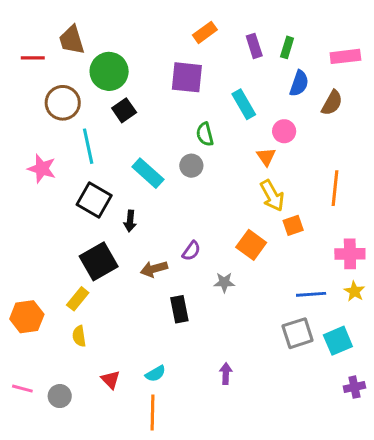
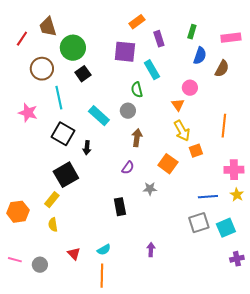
purple rectangle: (254, 46) -> (159, 39), moved
red line: (33, 58) -> (22, 39), turned -56
cyan rectangle: (244, 104) -> (152, 70), moved
brown arrow: (154, 269) -> (137, 138), moved, turned 114

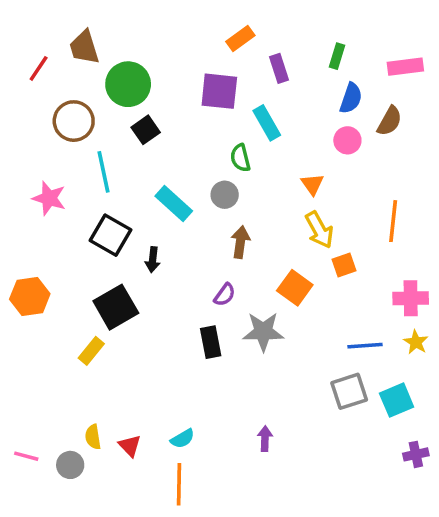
pink circle: (190, 88) -> (347, 140), moved
gray star: (150, 189) -> (263, 332), size x1.6
black rectangle: (120, 207) -> (211, 342), moved
orange hexagon: (18, 212) -> (30, 297), moved
yellow semicircle: (53, 225) -> (93, 437), moved

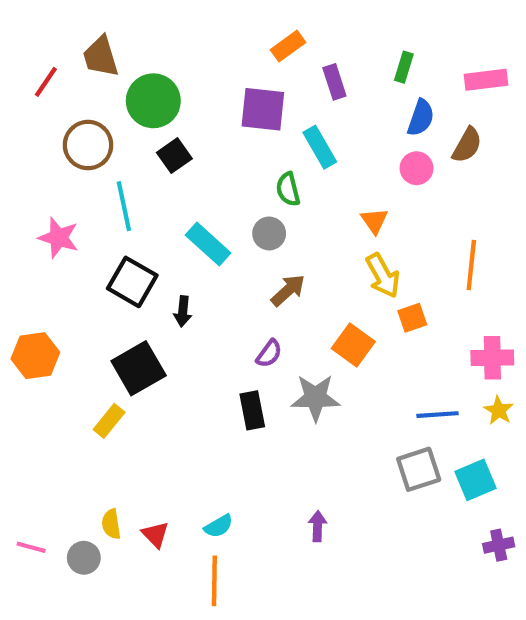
brown arrow: (240, 242) -> (288, 290), turned 40

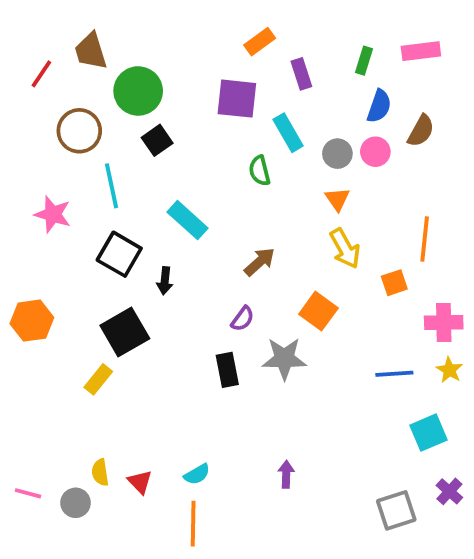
pink rectangle: (486, 80) -> (421, 51), moved
gray circle: (269, 233) -> (337, 154), moved
orange square: (412, 318) -> (394, 283), moved
gray square: (419, 469) -> (396, 510), moved
purple cross: (499, 545) -> (449, 491), turned -36

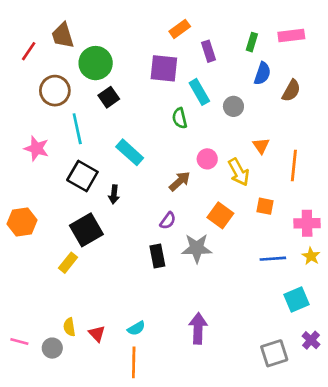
pink circle: (375, 152) -> (207, 159), moved
orange triangle: (337, 199) -> (261, 146), moved
orange square: (394, 283) -> (265, 206), moved, turned 30
purple arrow: (286, 474) -> (198, 328), size x1.6

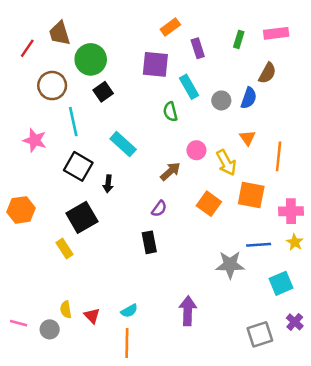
blue semicircle: (262, 74) -> (249, 98), moved
brown semicircle: (291, 91) -> (267, 73), moved
orange square: (265, 206) -> (251, 195), size x1.6
gray star: (197, 248) -> (230, 265), moved
yellow rectangle: (68, 263) -> (65, 249), turned -72

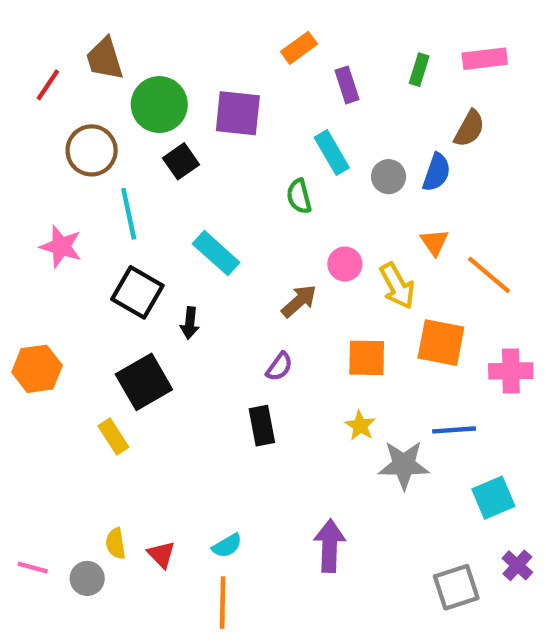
purple square: (155, 64) -> (238, 113), moved
orange line: (279, 156) -> (489, 275), turned -56
orange square: (209, 204) -> (367, 358), turned -35
yellow star: (295, 242) -> (360, 426), moved

